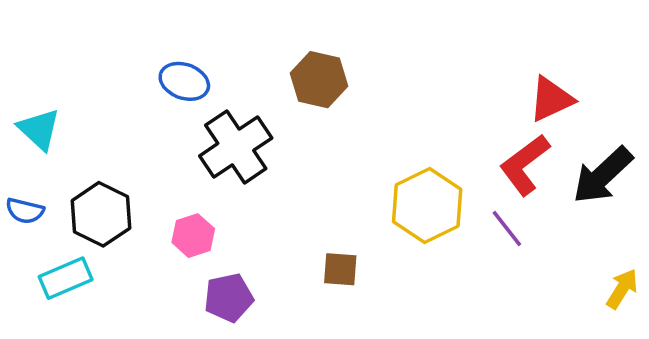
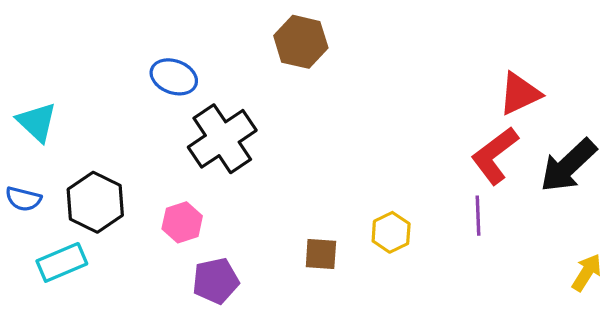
brown hexagon: (319, 80) -> (301, 42), moved
yellow hexagon: (427, 205) -> (391, 232), moved, size x0.6
purple line: (507, 228) -> (478, 216), turned 36

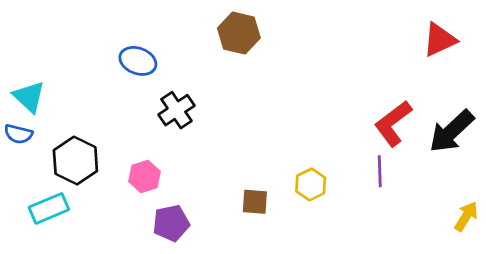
red triangle: (520, 94) -> (440, 40), moved
black cross: (222, 139) -> (176, 110), size x0.7
blue semicircle: (23, 199) -> (18, 134), moved

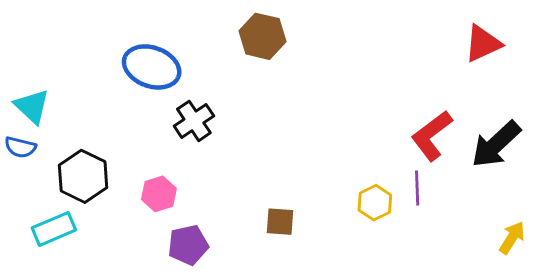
blue ellipse: (138, 61) -> (152, 67), size x1.4
yellow hexagon: (311, 185) -> (375, 203), moved

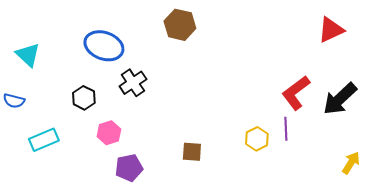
cyan triangle: (32, 106) -> (28, 55), moved
black hexagon: (83, 176) -> (84, 98), moved, size x0.7
cyan rectangle: (54, 229) -> (44, 140), moved

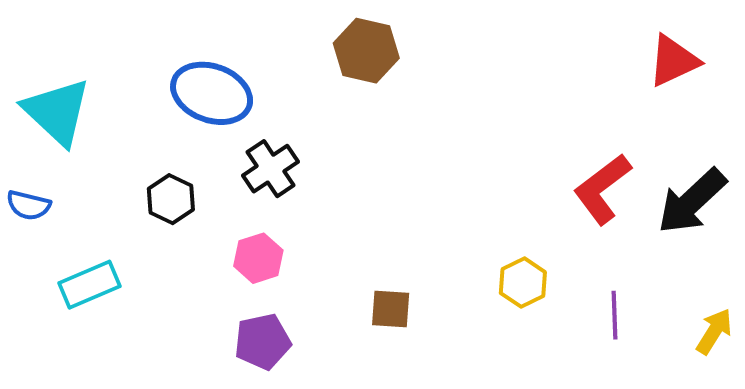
cyan triangle: (28, 55) -> (57, 112), size x1.4
purple line: (286, 129) -> (614, 315), moved
pink hexagon: (109, 133) -> (258, 258), moved

